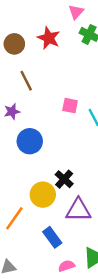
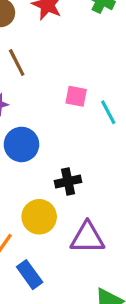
black cross: (64, 179) -> (68, 181), moved, turned 36
blue rectangle: (52, 237) -> (30, 275), moved

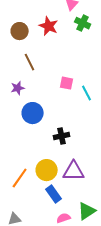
yellow circle: (39, 217) -> (47, 170), moved
blue rectangle: (30, 275) -> (54, 194), moved

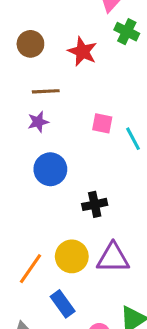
red star: (49, 26) -> (82, 52), moved
brown line: (30, 62) -> (46, 91), turned -66
purple star: (18, 88) -> (38, 122), moved
blue rectangle: (54, 194) -> (63, 304), moved

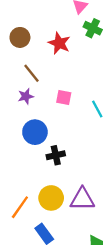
brown line: (46, 91) -> (31, 73), turned 54
pink square: (102, 123) -> (64, 97), moved
black cross: (95, 204) -> (56, 155), moved

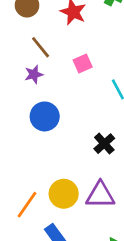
pink square: (64, 97) -> (83, 64), moved, turned -35
black cross: (56, 155) -> (104, 144), moved, turned -30

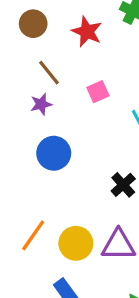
orange line: (27, 205) -> (33, 235), moved

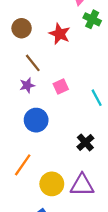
pink square: (98, 92) -> (61, 86), moved
orange line: (33, 235) -> (23, 165), moved

